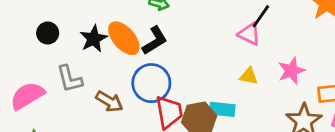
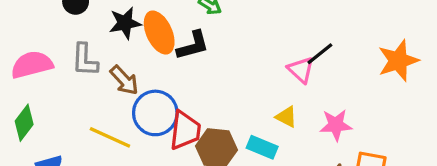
blue circle: (151, 83) -> (155, 113), moved
brown arrow: (109, 101) -> (124, 80), moved
cyan rectangle: (222, 109) -> (262, 147), moved

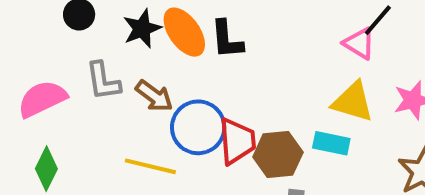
black L-shape: (193, 45) -> (227, 39), turned 111
yellow triangle: (286, 117) -> (353, 102), size x1.6

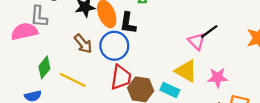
gray L-shape: (103, 81) -> (39, 17), moved
blue circle: (198, 127) -> (114, 46), moved
green diamond: (46, 169) -> (44, 67), moved

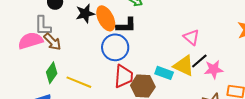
black L-shape: (128, 23) -> (126, 25), turned -95
black line: (209, 32) -> (199, 61), moved
brown arrow: (83, 44) -> (52, 42), moved
cyan rectangle: (170, 90) -> (164, 73), moved

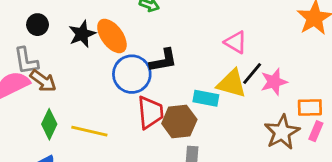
black L-shape: (126, 25) -> (163, 60), moved

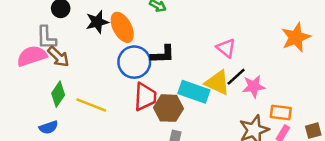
cyan rectangle: (206, 98) -> (194, 92), size x1.4

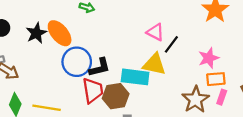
black L-shape: (163, 54) -> (100, 67), moved
black line: (236, 77) -> (171, 44), moved
pink star: (254, 86) -> (209, 58), moved

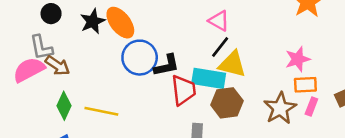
pink triangle: (155, 32) -> (219, 21), moved
black line: (171, 44) -> (220, 47), moved
red trapezoid: (93, 90) -> (184, 90), moved
brown hexagon: (116, 96) -> (227, 103), moved

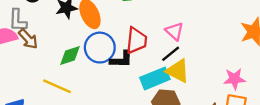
cyan rectangle: (209, 78) -> (155, 78), turned -44
red trapezoid: (184, 90) -> (136, 40), moved
green diamond: (64, 106) -> (70, 56), moved, turned 35

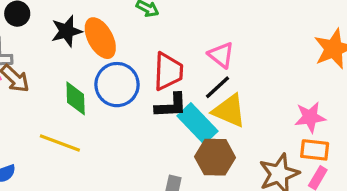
green diamond: (70, 56) -> (76, 98), turned -70
black L-shape: (121, 59) -> (171, 106), moved
cyan rectangle: (155, 78) -> (198, 123), turned 72

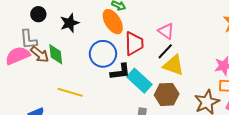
orange ellipse: (100, 38) -> (113, 22), moved
green diamond: (76, 98) -> (56, 54), moved
black L-shape: (171, 106) -> (120, 72), moved
cyan rectangle: (198, 123) -> (139, 81), moved

